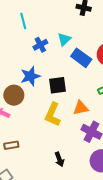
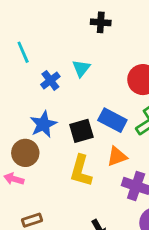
blue rectangle: (81, 58) -> (112, 120), moved

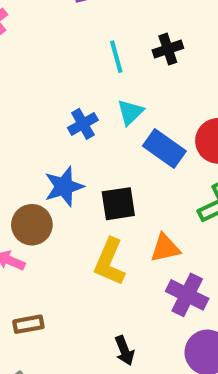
black cross: (101, 22) -> (168, 49), turned -30
cyan line: (23, 52) -> (116, 57), moved
blue rectangle: (112, 120) -> (164, 149), moved

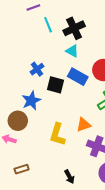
black cross: (168, 49) -> (74, 28), size x1.5
cyan line: (116, 57) -> (48, 25), moved
cyan triangle: (130, 112) -> (72, 51), moved, turned -40
black square: (118, 204) -> (56, 85), moved, turned 30

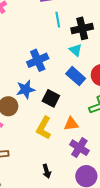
blue cross: (37, 69) -> (38, 60), size x1.5
black square: (56, 85) -> (51, 98), moved

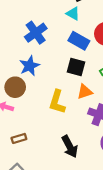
black square: (51, 98) -> (76, 67), moved
black arrow: (47, 171) -> (70, 147), size x1.5

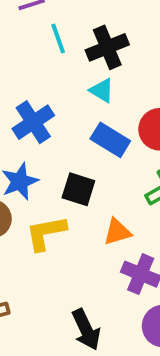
black square: (76, 67) -> (78, 189), moved
yellow L-shape: (57, 102) -> (46, 233), moved, turned 60

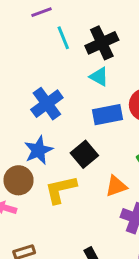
blue rectangle: (110, 140) -> (108, 115), turned -40
black square: (78, 189) -> (84, 154), turned 35

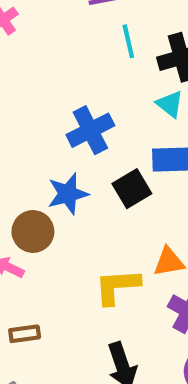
black square: (84, 154) -> (132, 189), moved
yellow L-shape: (61, 189) -> (117, 286), moved

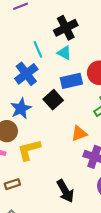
cyan line: (128, 41) -> (38, 49), moved
yellow L-shape: (117, 286) -> (29, 150), moved

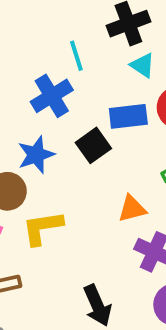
cyan triangle: (64, 53) -> (143, 65), moved

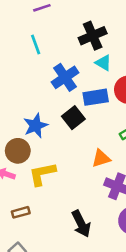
cyan line: (76, 56) -> (36, 45), moved
blue cross: (52, 96) -> (65, 77), moved

